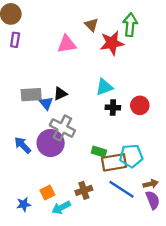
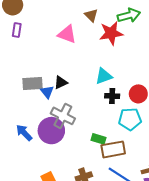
green arrow: (130, 25) -> (129, 15), turned 70
pink triangle: (67, 44) -> (67, 34), turned 30
cyan pentagon: (131, 156) -> (130, 119), moved

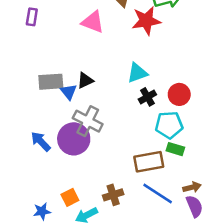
black cross: (112, 96) -> (147, 97), turned -32
green rectangle: (98, 139) -> (175, 149), moved

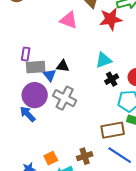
purple rectangle: (32, 17) -> (26, 54), moved
black triangle: (85, 80) -> (63, 66), turned 32
purple circle: (74, 139) -> (35, 95), moved

